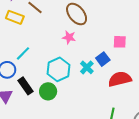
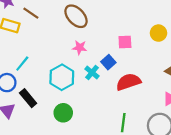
pink star: (69, 37) -> (80, 48), moved
green circle: (48, 91) -> (63, 113), moved

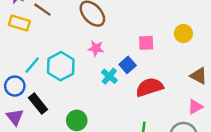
cyan hexagon: (62, 77) -> (61, 66), moved

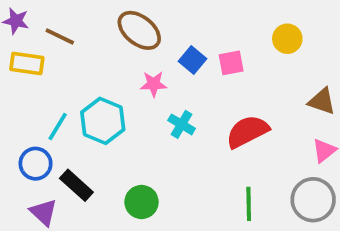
blue square: (128, 65) -> (193, 60), moved

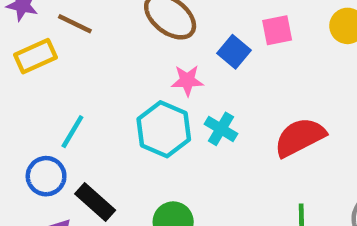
yellow rectangle: (27, 63) -> (35, 56), turned -32
pink square: (231, 63) -> (277, 30), moved
cyan hexagon: (103, 121) -> (164, 129), moved

